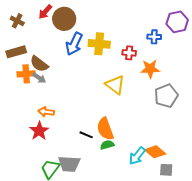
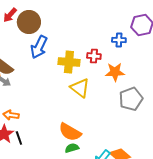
yellow cross: (99, 44) -> (69, 62), moved
orange semicircle: (105, 129) -> (70, 132), turned -40
black line: (86, 135) -> (19, 138), moved, turned 48

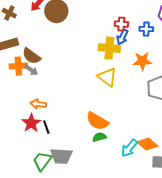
blue arrow: (39, 47) -> (122, 37), moved, size x0.7
red cross: (94, 56) -> (121, 24), moved
yellow cross: (69, 62) -> (109, 48), moved

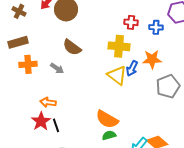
blue arrow: (122, 37) -> (132, 68), moved
brown semicircle: (31, 56) -> (72, 47), moved
gray arrow: (31, 70) -> (57, 68), moved

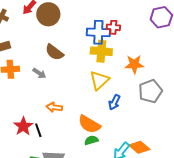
blue cross: (156, 27) -> (98, 32), moved, size x1.6
blue arrow: (132, 68) -> (114, 102), moved
yellow triangle: (117, 75) -> (99, 80), turned 40
orange arrow: (48, 102) -> (54, 107), moved

